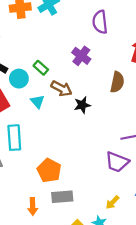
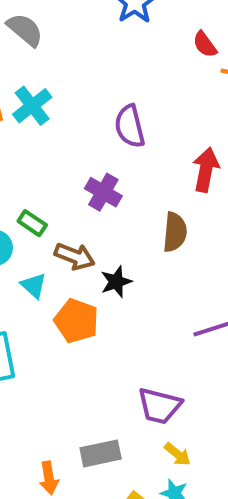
purple trapezoid: (117, 162) -> (160, 406), moved
orange pentagon: (49, 170) -> (76, 321), moved
yellow arrow: (112, 202) -> (177, 454), moved, turned -88

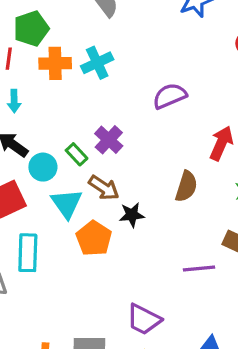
purple semicircle: (130, 126) -> (170, 96), turned 68
purple cross: (103, 192) -> (109, 140), moved
cyan triangle: (34, 286) -> (67, 203), size x1.5

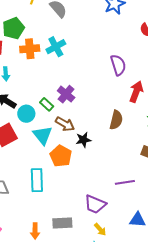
purple semicircle: (170, 96) -> (118, 65), moved, turned 100
cyan rectangle: (28, 253) -> (37, 180), moved
purple line: (199, 268) -> (125, 182), moved

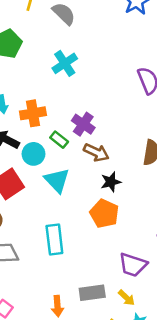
orange cross: (30, 49) -> (33, 113), moved
brown arrow: (65, 124) -> (96, 152), moved
orange pentagon: (61, 156) -> (104, 214), moved
yellow arrow: (100, 229) -> (127, 298), moved

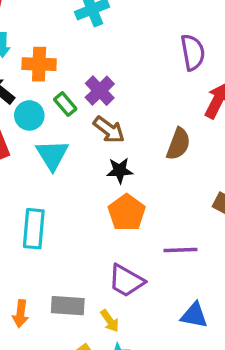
orange pentagon: (104, 214) -> (127, 213), moved

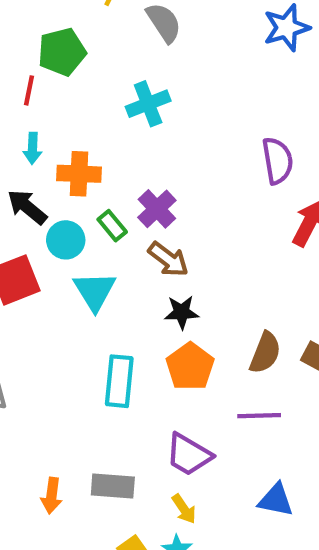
brown semicircle: (178, 144) -> (265, 353), moved
cyan rectangle: (34, 229) -> (119, 381), moved
yellow arrow: (110, 321) -> (184, 509), moved

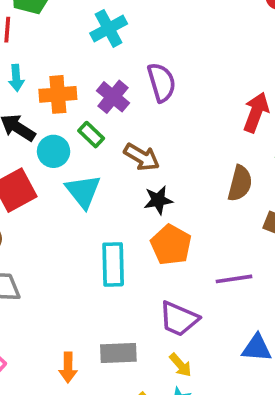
purple semicircle: (277, 161) -> (162, 82), moved
purple cross: (157, 209) -> (113, 97), moved
brown semicircle: (265, 353) -> (240, 183), moved

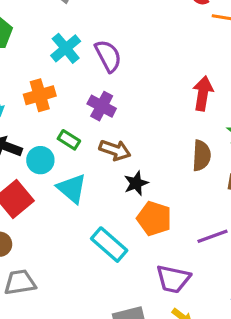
purple semicircle: (162, 82) -> (108, 56), moved
orange cross: (58, 94) -> (40, 95), moved
purple cross: (113, 97) -> (102, 106), moved
cyan rectangle: (113, 264) -> (109, 245), turned -36

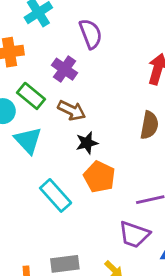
purple semicircle: (108, 56) -> (91, 34), moved
green rectangle: (69, 140) -> (31, 96), size x1.4
purple trapezoid: (173, 279) -> (134, 234), moved

